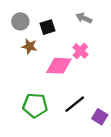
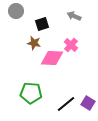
gray circle: (20, 21) -> (16, 11), moved
brown star: (29, 46) -> (34, 43), moved
black line: (75, 104) -> (66, 104), moved

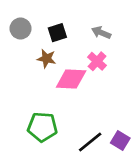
gray circle: (16, 11) -> (21, 29), moved
gray arrow: (74, 16) -> (101, 33), moved

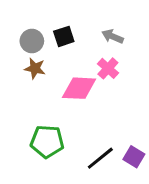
gray circle: (21, 29) -> (32, 41), moved
brown star: (46, 59) -> (35, 68), moved

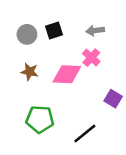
gray arrow: (113, 36) -> (95, 31), turned -30
brown star: (35, 68) -> (30, 72), moved
purple square: (134, 157) -> (113, 99), moved

